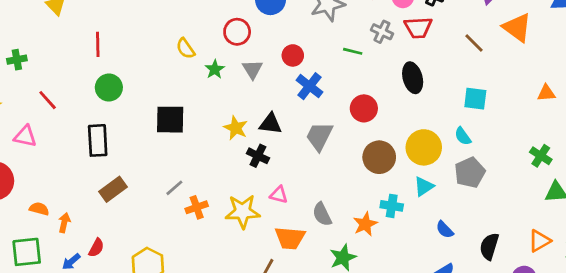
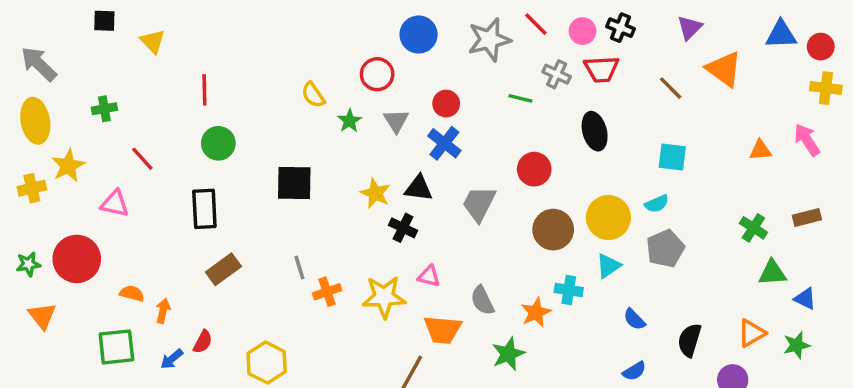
blue cross: (310, 86) -> (444, 143), moved
cyan semicircle: (463, 136) -> (657, 204), turned -78
gray line: (174, 188) -> (299, 268), turned -66

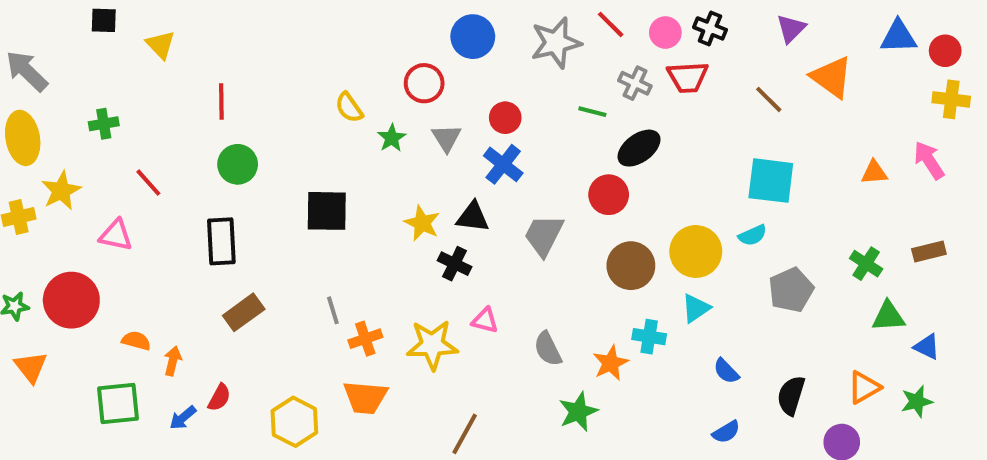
black ellipse: (595, 131) -> (639, 148), moved, turned 69
cyan square: (672, 157) -> (771, 181), size x1.4
gray pentagon: (665, 249) -> (791, 290), moved
orange trapezoid: (443, 330) -> (365, 397), moved

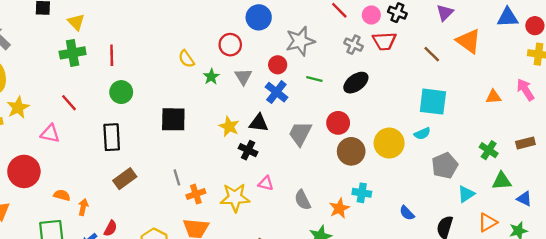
gray star: (556, 43) -> (300, 41), moved
green line: (592, 112) -> (314, 79), moved
green cross: (104, 124) -> (73, 53), moved, size x1.5
red circle: (609, 195) -> (338, 123), moved
cyan triangle: (696, 308) -> (466, 194), moved

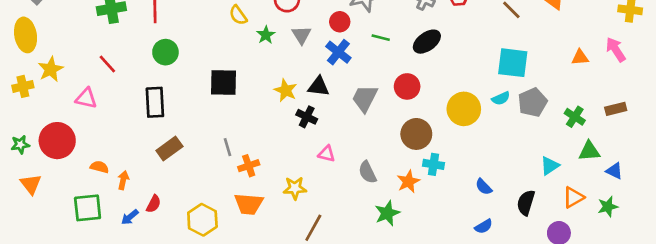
brown circle: (351, 151) -> (416, 134), moved
gray pentagon: (445, 166) -> (533, 102), moved
yellow star: (235, 198) -> (295, 188), moved, size x0.7

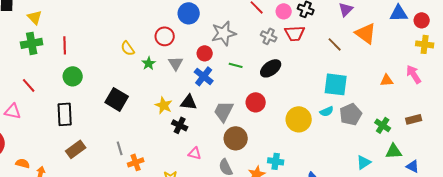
black square: (224, 82) -> (117, 99), turned 30
brown circle: (416, 134) -> (236, 138), moved

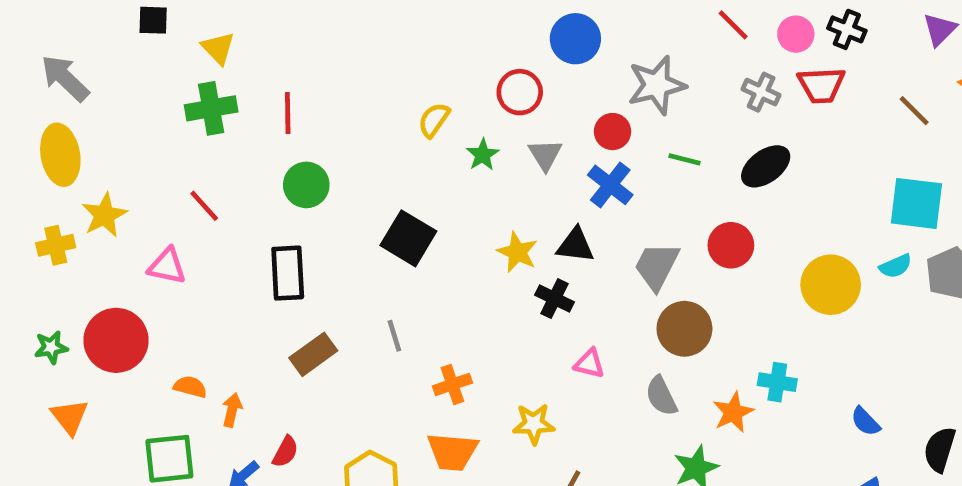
yellow semicircle: (128, 48) -> (434, 120), turned 70
gray line: (120, 148) -> (394, 336), moved

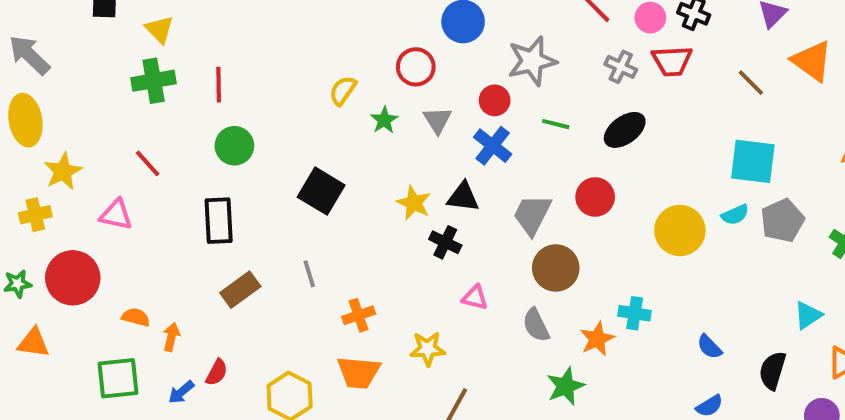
yellow cross: (56, 245) -> (35, 215), moved
orange triangle: (70, 417) -> (33, 343), turned -44

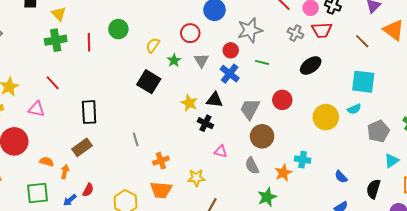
black ellipse: (625, 130) -> (311, 65), moved
green circle: (234, 146) -> (118, 29), moved
black square: (321, 191) -> (149, 82), moved
gray pentagon: (782, 221) -> (378, 131), moved
brown rectangle: (240, 290) -> (82, 147), moved

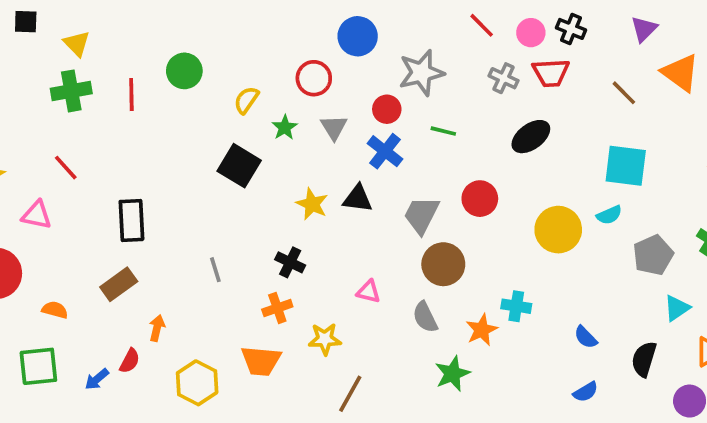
black cross: (205, 123) -> (290, 262), moved
orange cross: (161, 161) -> (277, 308), moved
orange arrow: (65, 172) -> (157, 328), moved

